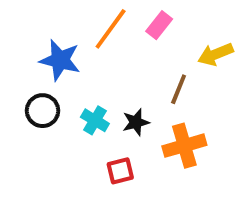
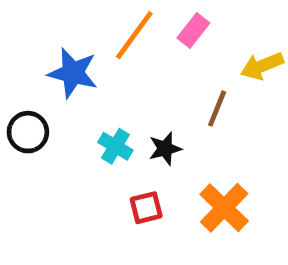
black circle: (43, 111) -> (28, 132), moved
orange cross: (184, 146) -> (224, 208), moved, turned -30

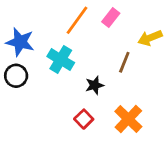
blue star: (73, 73) -> (20, 42), moved
cyan cross: (115, 146) -> (61, 60), moved, size x1.4
red square: (146, 208) -> (84, 119), turned -30

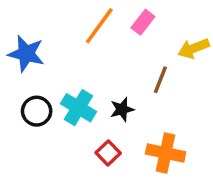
cyan cross: (61, 60) -> (78, 108), moved
black circle: (16, 76) -> (37, 111), moved
orange cross: (128, 119) -> (166, 153), turned -32

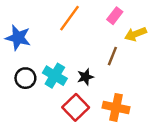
pink rectangle: (143, 22) -> (115, 16), moved
red square: (108, 153) -> (76, 107), size x1.5

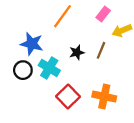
blue star: (18, 38) -> (32, 44), moved
black star: (85, 77) -> (77, 53), moved

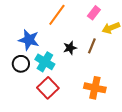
red square: (68, 96) -> (48, 88), moved

